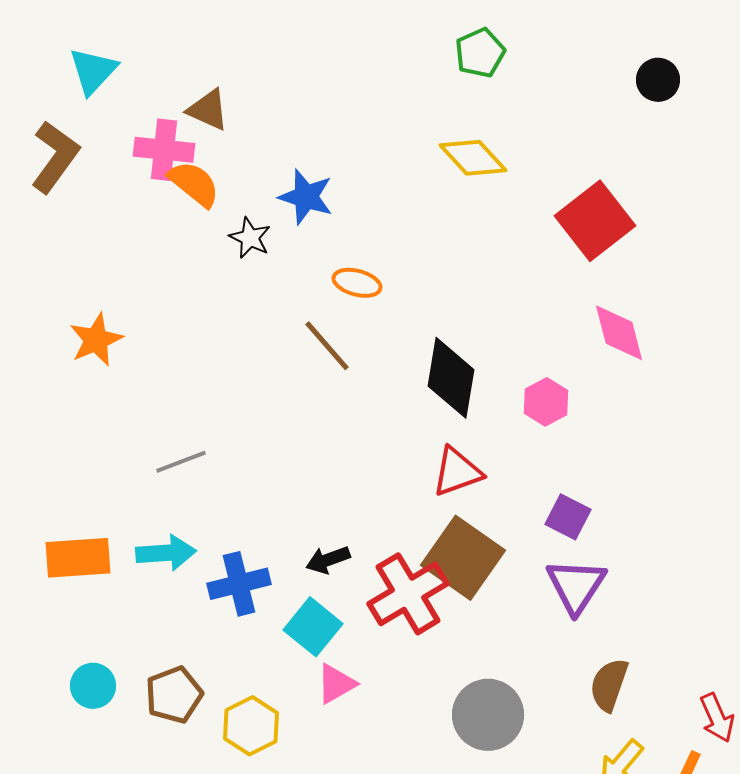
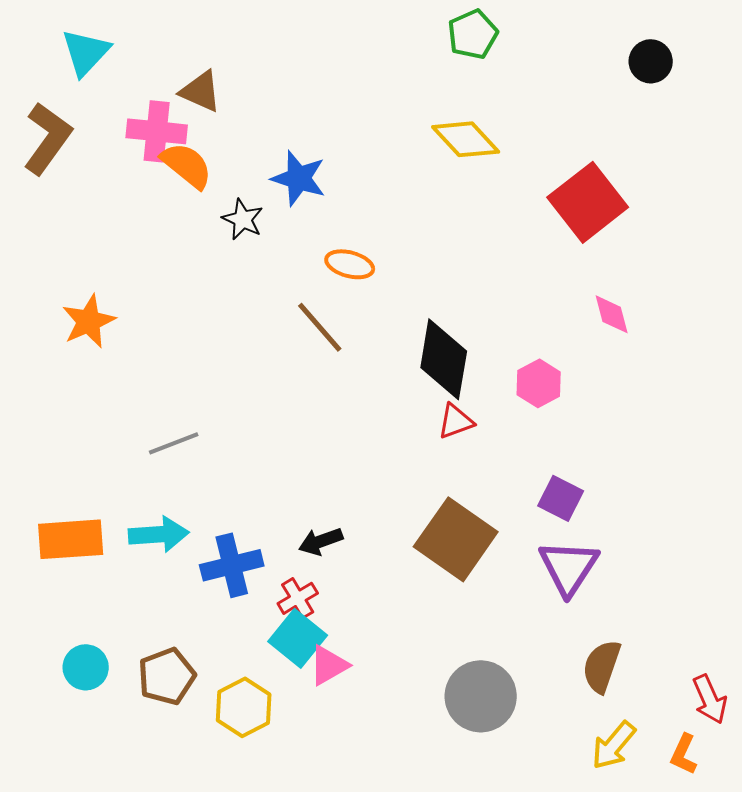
pink diamond: (619, 333) -> (612, 314), size x0.7
red triangle: (457, 472) -> (456, 421), moved, size x0.7
red cross: (408, 594) -> (298, 598), moved, size x0.5
cyan square: (313, 627) -> (298, 638), moved

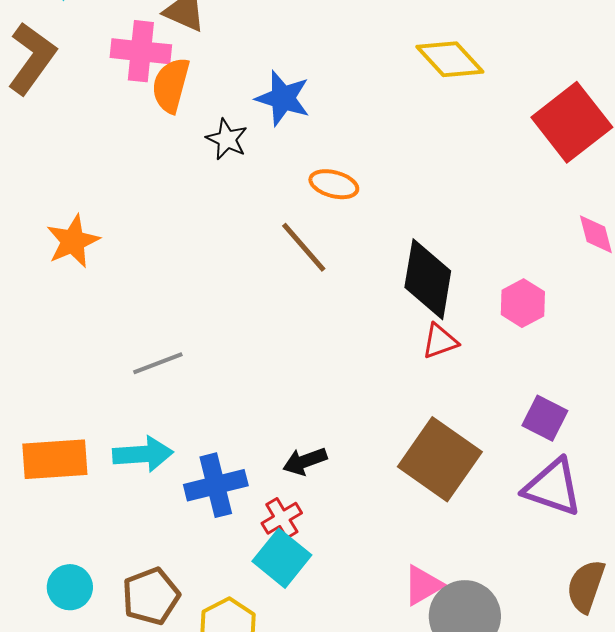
orange semicircle: (187, 165) -> (171, 85), turned -114
purple triangle: (569, 567) -> (553, 487), turned -44
pink triangle: (329, 665) -> (423, 585), moved

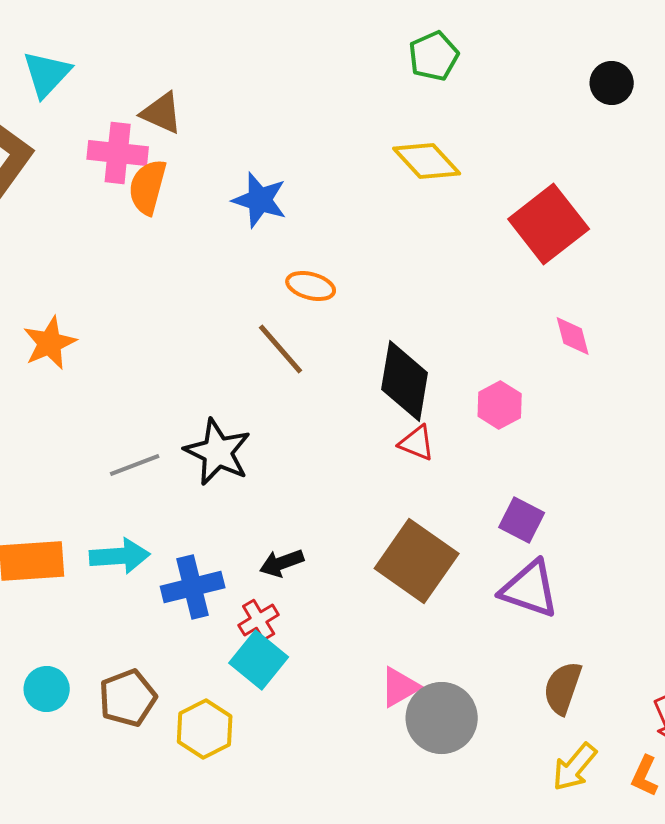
black star: (227, 139) -> (218, 452), moved, size x1.6
red triangle: (440, 341) -> (417, 443), turned 42

